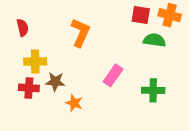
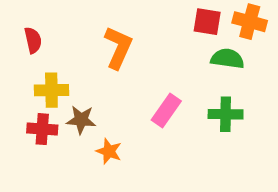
green cross: (153, 90) -> (226, 114), moved

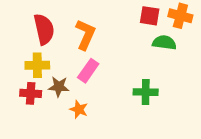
red semicircle: (33, 40) -> (44, 29), moved, size x1.6
pink rectangle: (166, 111) -> (88, 71), moved
green cross: (226, 114) -> (146, 92), moved

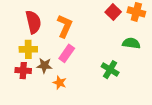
red square: (150, 16) -> (113, 12), turned 35
green semicircle: (164, 43) -> (131, 43), moved
green cross: (146, 92) -> (110, 70), turned 30

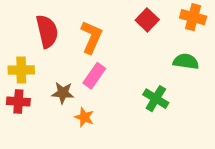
red square: (113, 12) -> (147, 20), moved
yellow cross: (28, 49) -> (21, 70), moved
red cross: (23, 71) -> (18, 101), moved

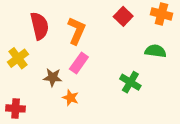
yellow cross: (21, 70) -> (18, 58), turned -36
red cross: (18, 101) -> (16, 108), moved

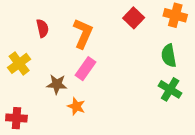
red semicircle: (39, 26) -> (43, 28), size x0.6
green semicircle: (155, 51) -> (169, 56), turned -108
green cross: (130, 82) -> (170, 89), moved

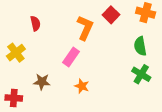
orange L-shape: (83, 33) -> (85, 28), moved
brown star: (57, 84) -> (42, 82), moved
orange star: (76, 106) -> (82, 86), moved

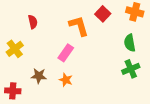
orange L-shape: (85, 28) -> (79, 26), turned -40
green cross: (141, 74) -> (131, 69), turned 36
orange star: (82, 86) -> (66, 80), moved

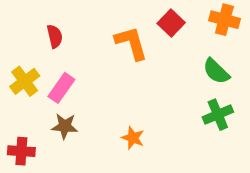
green semicircle: (130, 43) -> (216, 71), turned -36
pink rectangle: (66, 53) -> (61, 88), moved
orange star: (66, 80) -> (133, 138), moved

